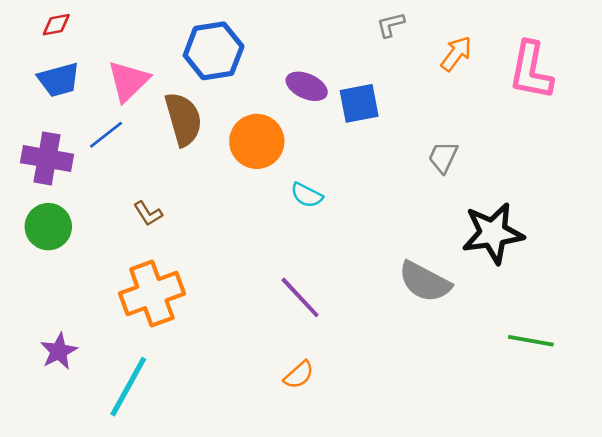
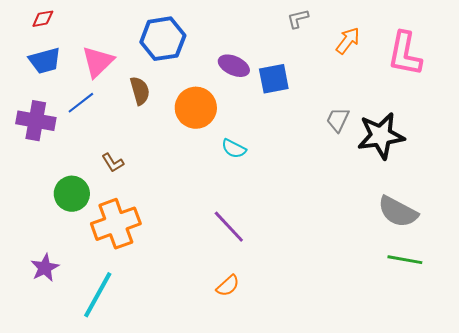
brown semicircle: (183, 119) -> (140, 91), size x0.7
green circle: (48, 227) -> (72, 194), moved
black star: (493, 233) -> (381, 136), moved
gray semicircle: (425, 282) -> (398, 212), moved

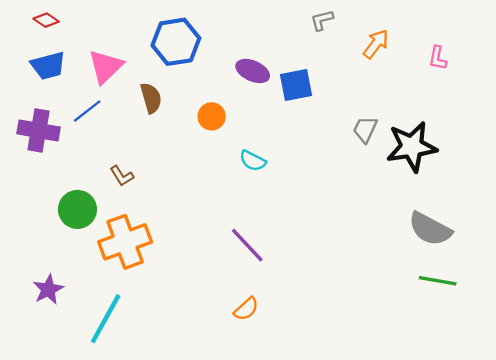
red diamond: (43, 19) -> (46, 20), turned 45
pink L-shape: (405, 54) -> (438, 58), size x0.5
orange circle: (196, 108) -> (212, 116), size x0.6

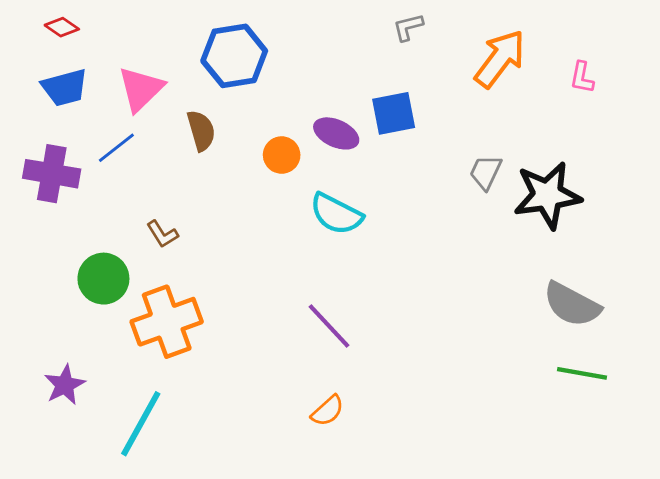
gray L-shape: (322, 20) -> (408, 27), moved
orange arrow: (376, 44) -> (500, 59), size x1.5
purple ellipse: (253, 71) -> (336, 133), moved
cyan semicircle: (253, 161) -> (336, 214), size x1.5

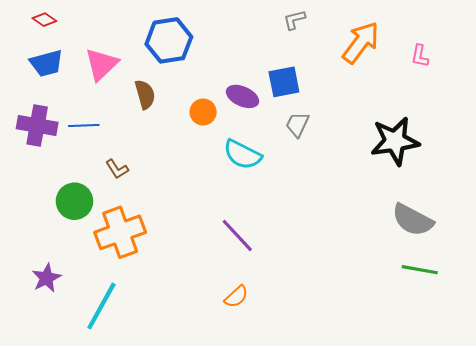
blue line: (116, 148) -> (84, 125), moved, turned 36
gray trapezoid: (486, 172) -> (297, 124), moved

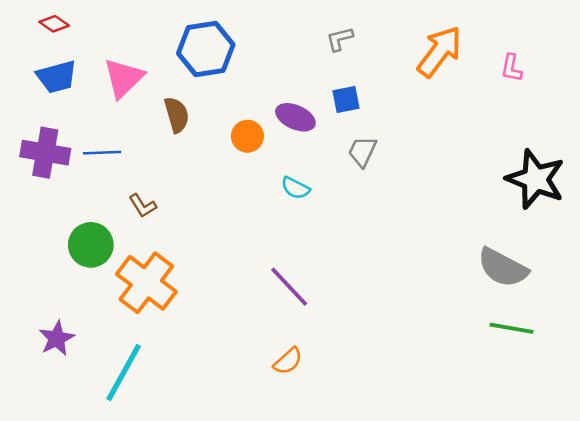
gray L-shape: (294, 20) -> (340, 39), moved
blue square: (284, 82) -> (346, 100), size x0.7
black star: (395, 141) -> (536, 179), moved, turned 30
cyan semicircle: (242, 155) -> (295, 188), size x0.6
orange cross: (120, 232) -> (146, 283), turned -33

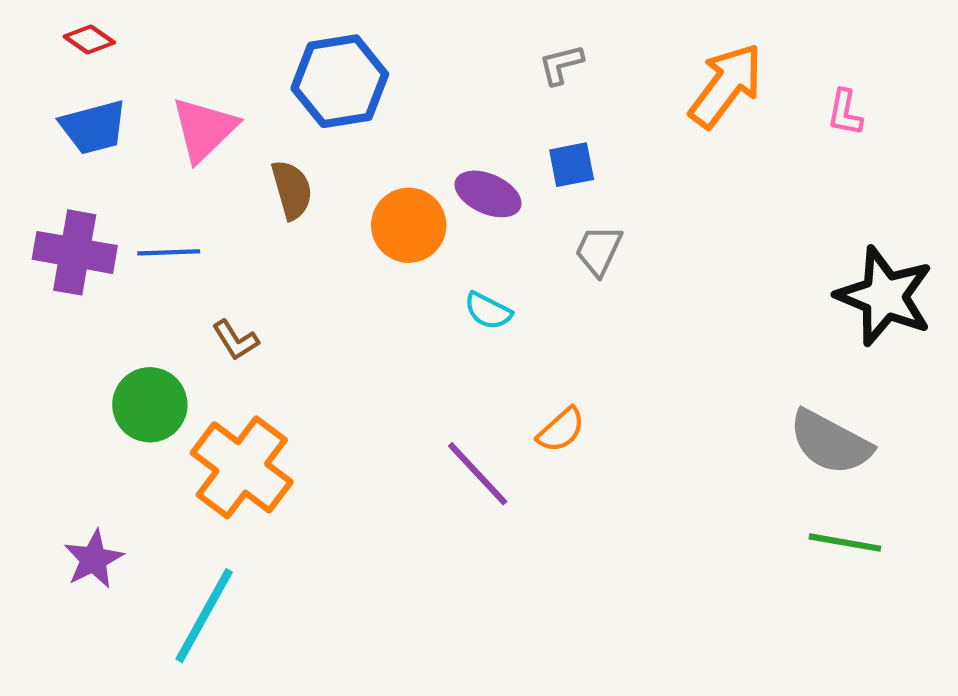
orange circle: (247, 136) -> (409, 225), size x1.4
orange semicircle: (288, 361) -> (561, 430), moved

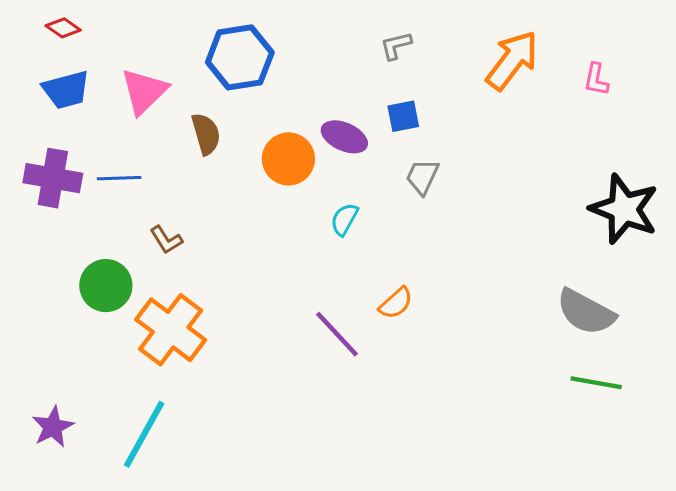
cyan semicircle: (488, 311) -> (344, 219), turned 92
purple star: (94, 559) -> (53, 427), moved

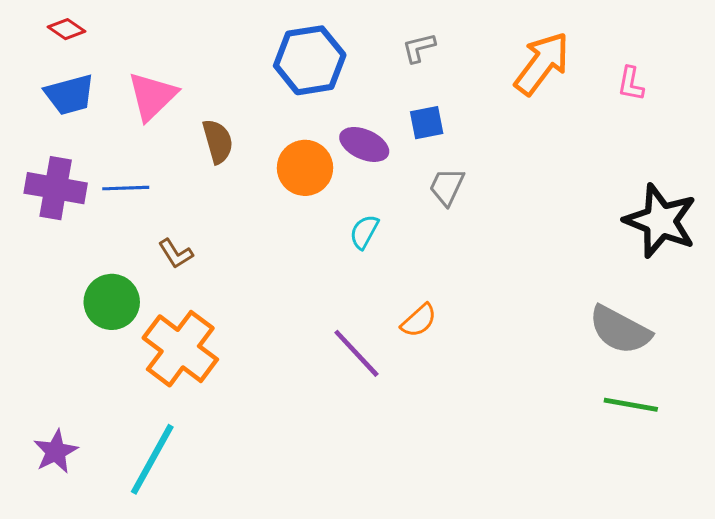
blue hexagon: (240, 57) -> (310, 60), moved

